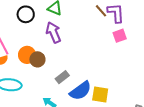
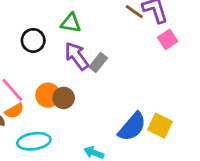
gray rectangle: (62, 77) -> (98, 63), moved
yellow square: (100, 95) -> (160, 126), turned 30

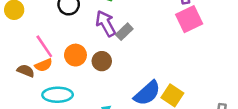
pink square: (168, 39) -> (189, 19), size x1.5
brown circle: (64, 98) -> (102, 61), moved

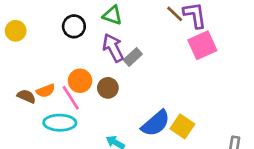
pink line: (44, 46) -> (71, 98), moved

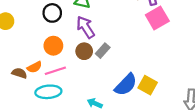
gray rectangle: (133, 57) -> (103, 51), moved
orange circle: (80, 81) -> (53, 46), moved
brown circle: (108, 88) -> (84, 51), moved
pink line: (71, 98) -> (55, 71), turned -70

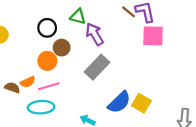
pink square: (157, 18) -> (153, 36), turned 30
purple arrow: (86, 27) -> (95, 34), moved
brown circle: (84, 51) -> (62, 48), moved
gray rectangle: (103, 51) -> (97, 67), size x1.6

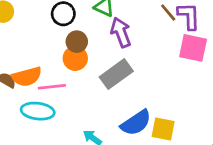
orange circle: (47, 61) -> (75, 58), moved
orange semicircle: (28, 82) -> (27, 77), size x1.5
yellow square: (141, 103) -> (163, 129), turned -30

